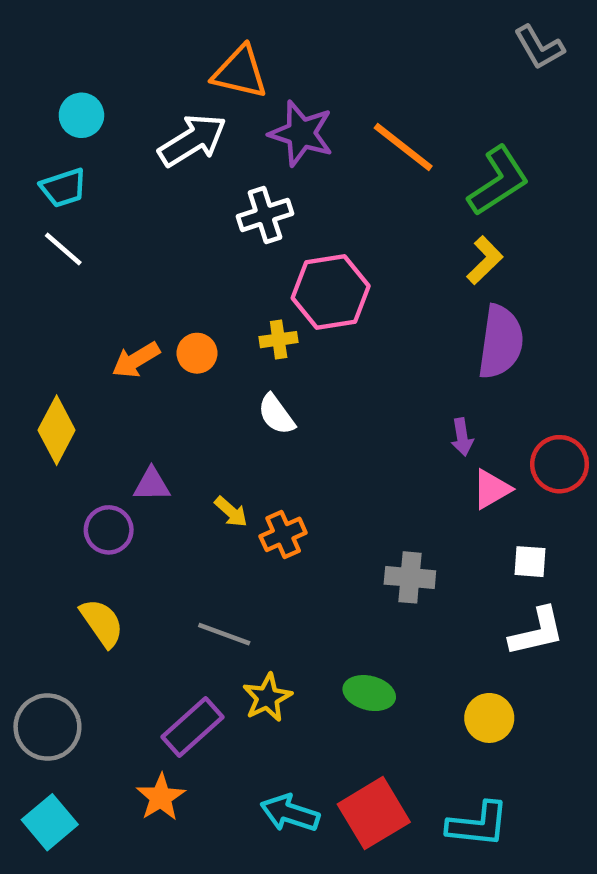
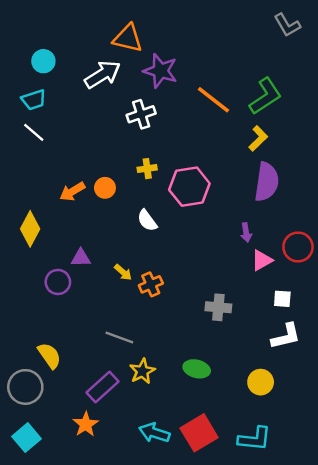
orange line: (403, 147) -> (214, 100), moved
pink hexagon: (331, 292) -> (189, 187), moved
yellow cross: (279, 340) -> (147, 169), moved
yellow semicircle: (102, 623) -> (49, 356), moved

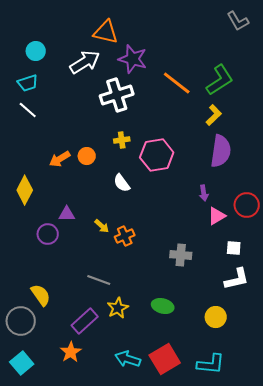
white cross: (141, 114) -> (117, 95), size x1.4

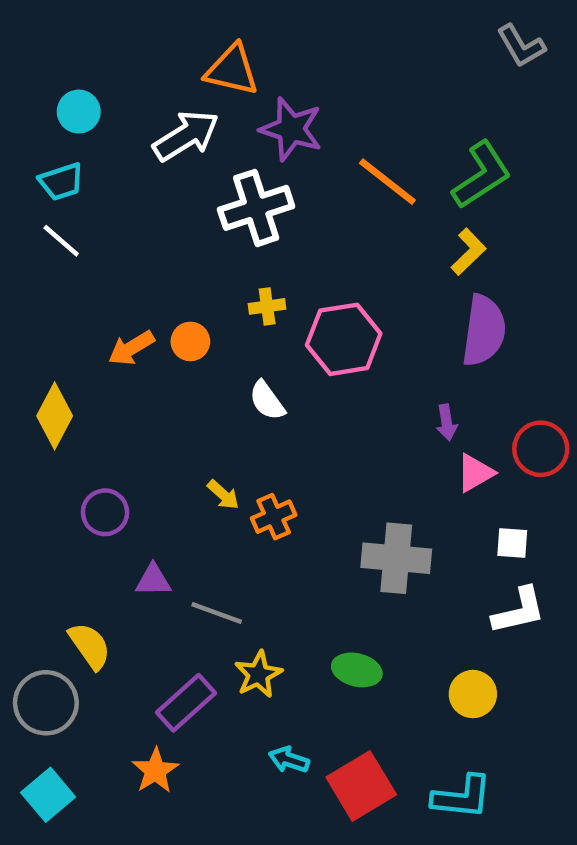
purple triangle: (67, 214) -> (153, 580), moved
gray cross: (181, 255) -> (396, 558), size x1.4
cyan arrow: (128, 359) -> (289, 760), moved, size x0.7

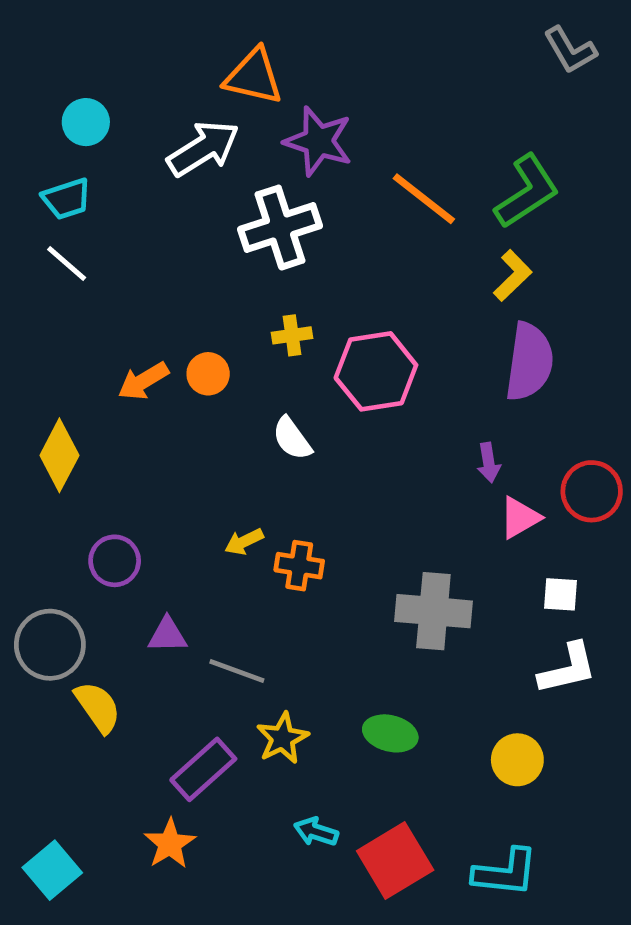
yellow arrow: (223, 495) -> (244, 542), turned 112
orange cross: (274, 517) -> (299, 566), turned 33
gray circle: (46, 703) -> (50, 645), moved

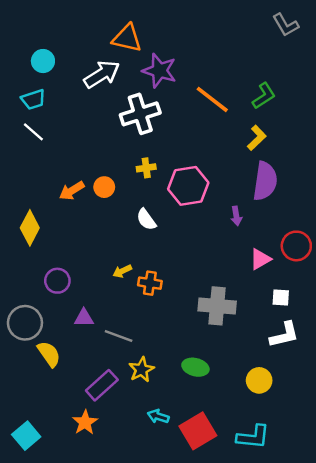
green L-shape: (527, 192) -> (264, 96), size x0.7
purple arrow: (489, 462) -> (236, 216), moved

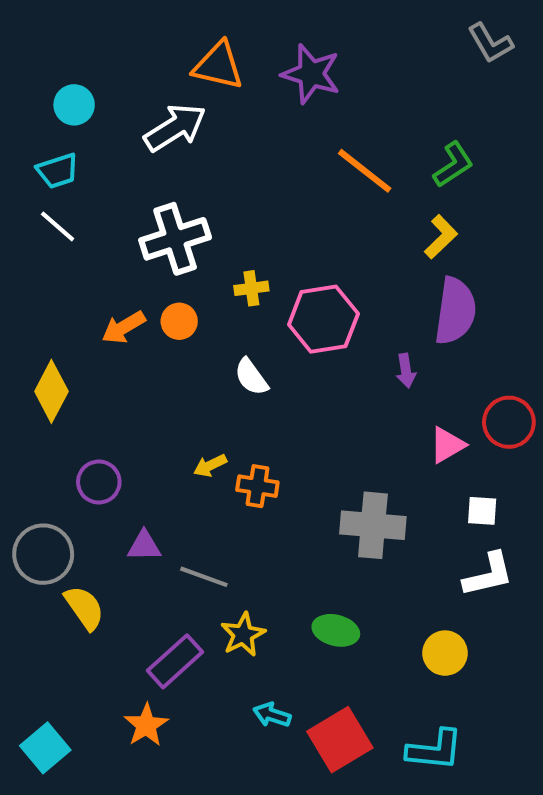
purple star: (159, 71) -> (311, 74), moved
white cross: (140, 114) -> (175, 239), moved

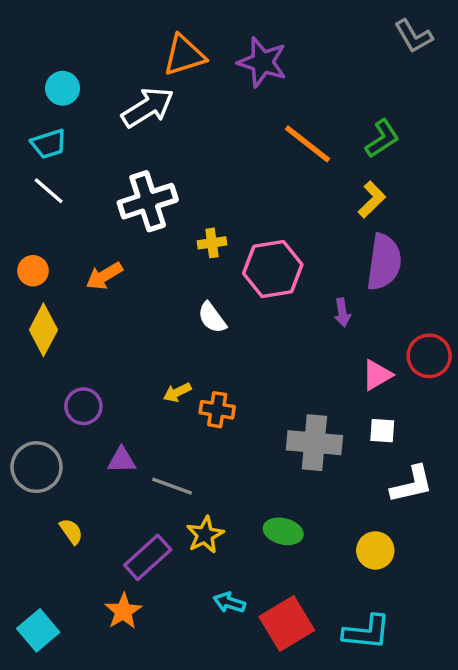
orange triangle: (218, 66) -> (184, 55), turned -30
orange circle: (179, 321) -> (33, 271), moved
white square: (482, 511) -> (382, 431), moved
yellow semicircle: (84, 608) -> (71, 531), moved, size x0.7

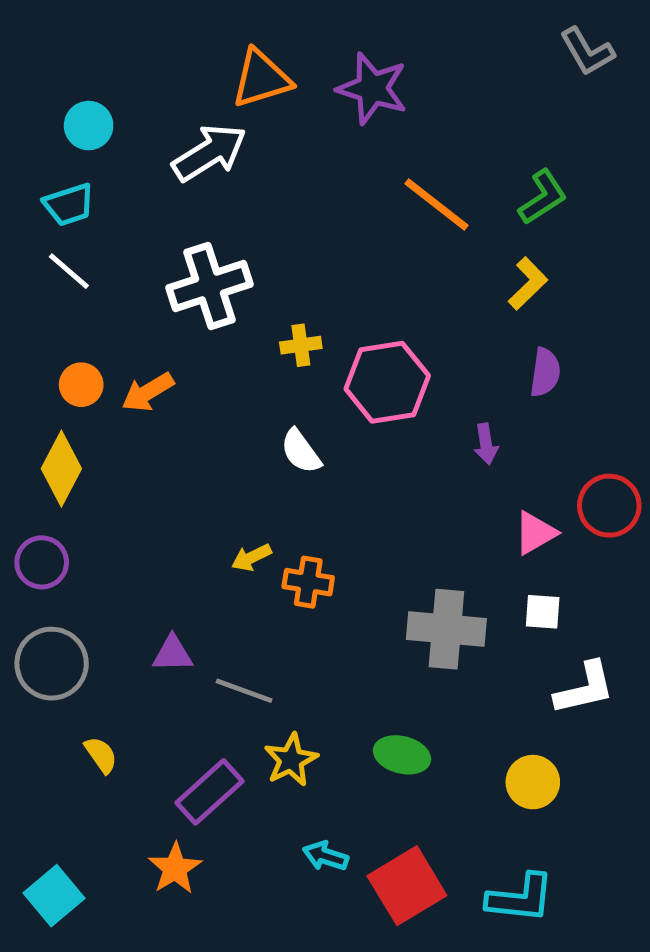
purple semicircle: (384, 262) -> (545, 372), size x0.6
orange circle: (33, 271) -> (81, 385), moved
purple circle: (83, 406) -> (42, 562), moved

